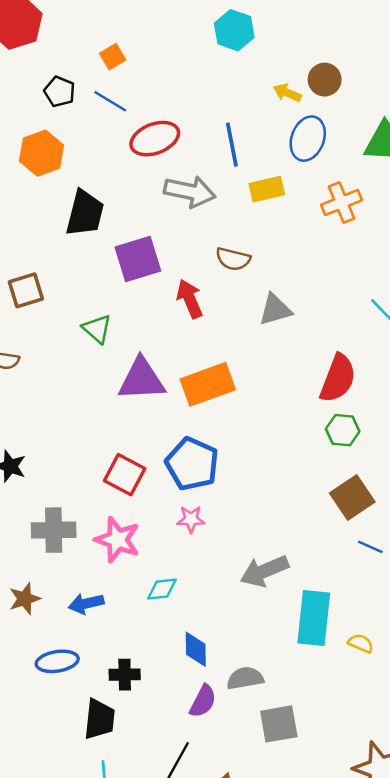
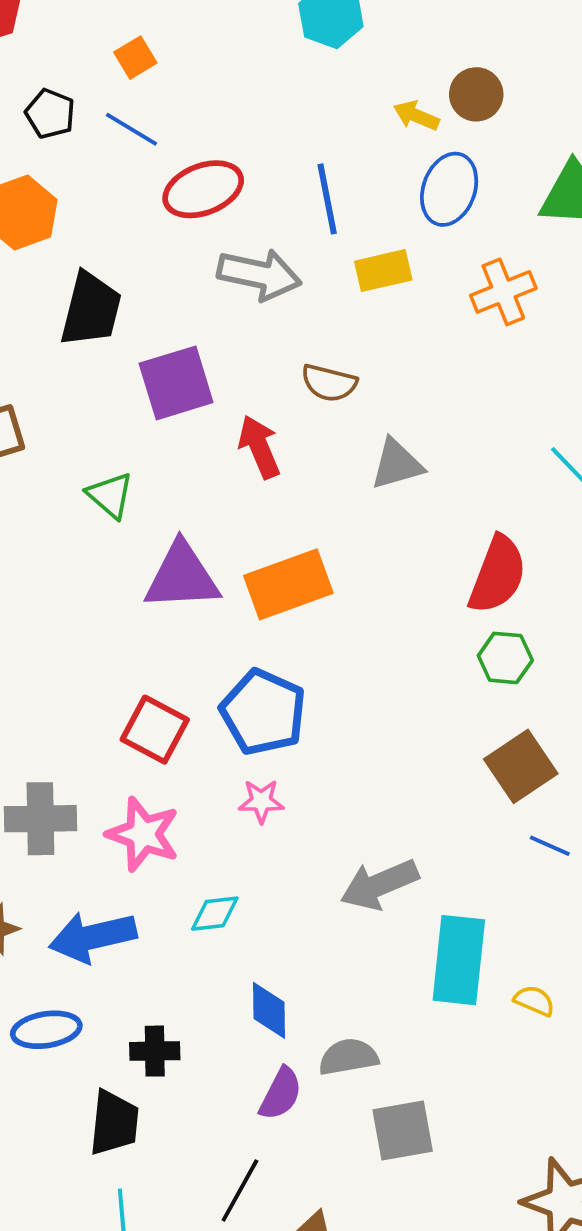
blue arrow: (86, 604) -> (93, 937), size x1.5

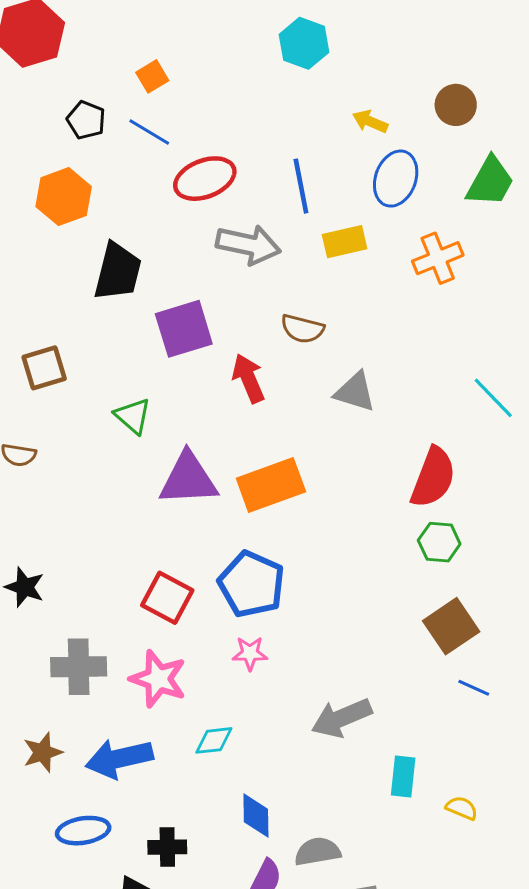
brown circle: (476, 94) -> (456, 105), moved
gray triangle: (397, 464) -> (355, 392), turned 33
cyan rectangle: (459, 960) -> (403, 776), size x0.6

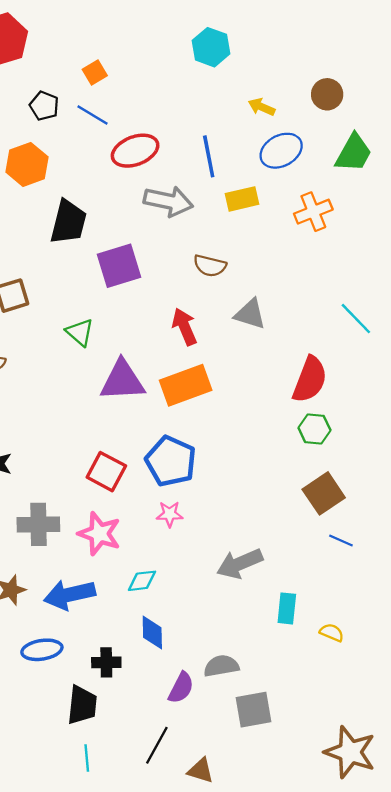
blue ellipse: (396, 179) -> (281, 151), turned 42
red arrow: (248, 378) -> (185, 327), moved
blue diamond: (256, 816) -> (152, 633), moved

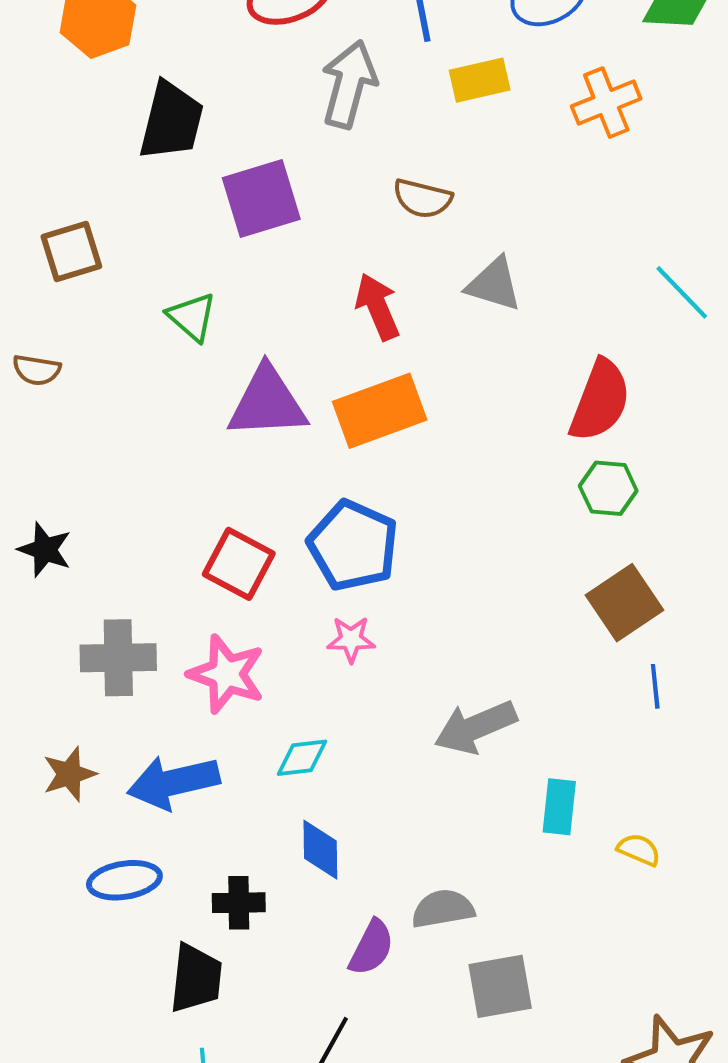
gray arrow: (168, 201) -> (349, 84), turned -87
blue line: (341, 541) -> (655, 686), turned 60

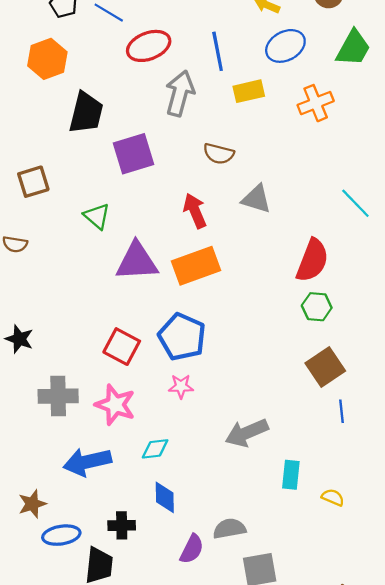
brown star: (69, 774) -> (32, 504), moved
blue ellipse: (124, 880) -> (61, 535), moved

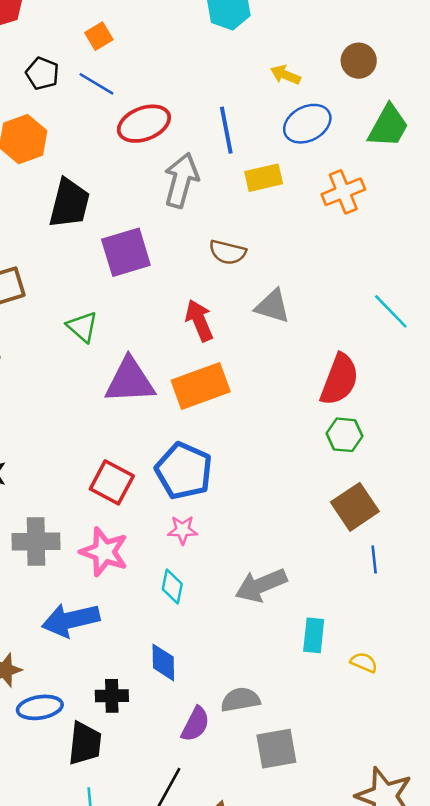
cyan diamond: (155, 449) -> (172, 587), moved, turned -72

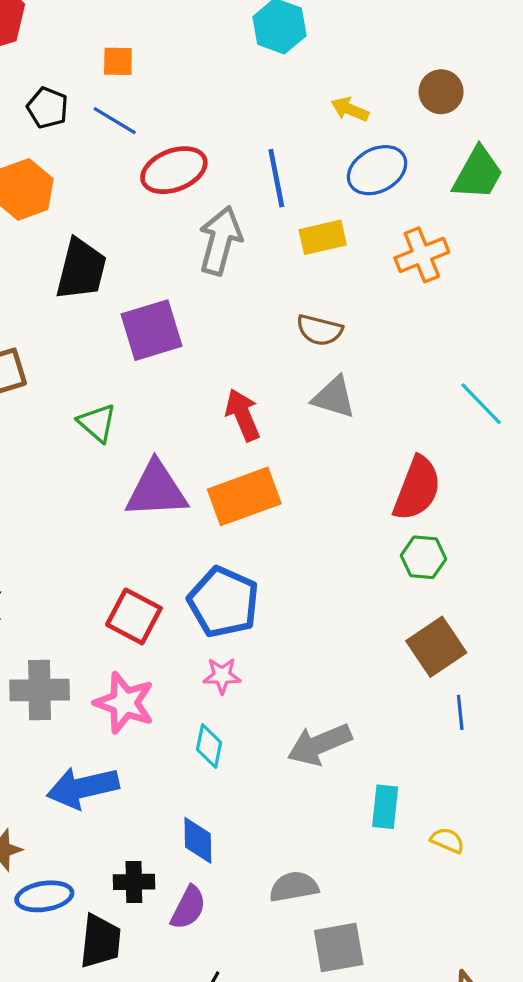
orange square: (99, 36) -> (118, 61), turned 32
brown semicircle: (228, 252) -> (319, 330), moved
purple semicircle: (195, 724) -> (188, 908), moved

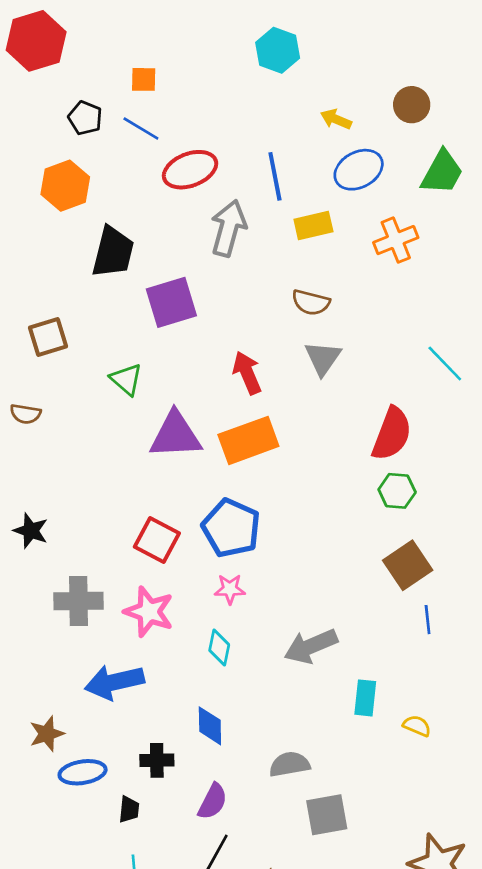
gray triangle: (334, 397) -> (323, 358), turned 48
purple semicircle: (188, 908) -> (213, 801), moved
black trapezoid: (100, 941) -> (129, 809), size x0.6

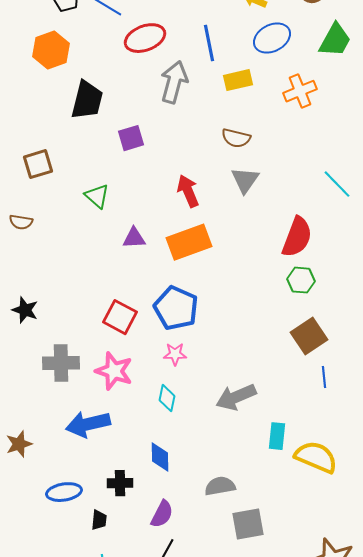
purple square: (171, 302) -> (131, 138), size x0.7
purple triangle: (175, 435) -> (134, 238), size x0.6
yellow semicircle: (417, 726) -> (316, 457), size x2.0
brown star: (47, 734) -> (19, 444), moved

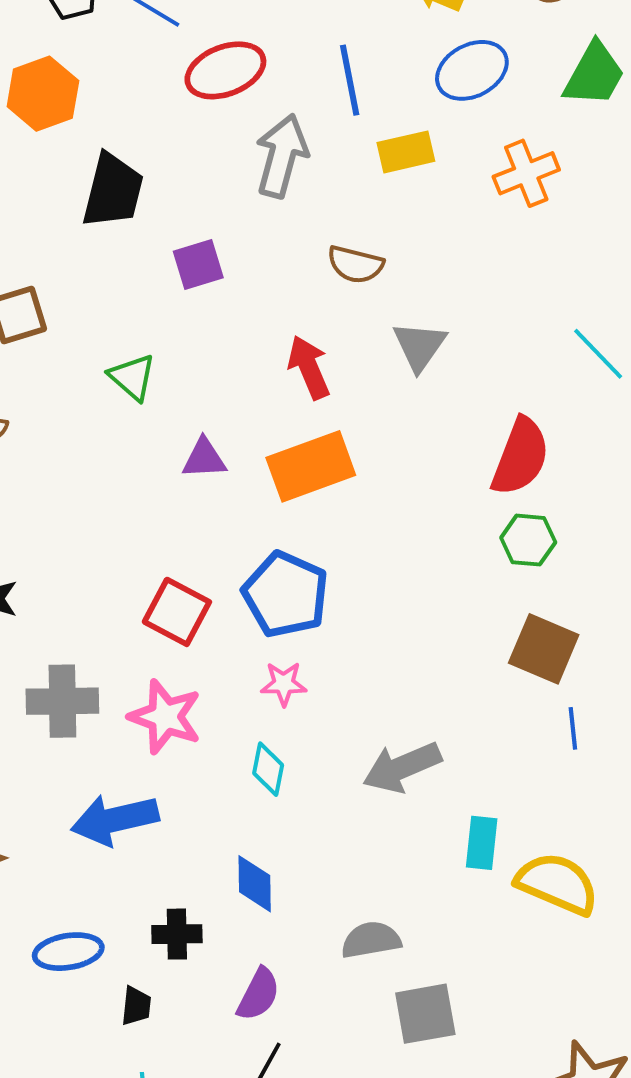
brown semicircle: (236, 138) -> (355, 264), moved
brown square: (309, 336) -> (544, 649), turned -33

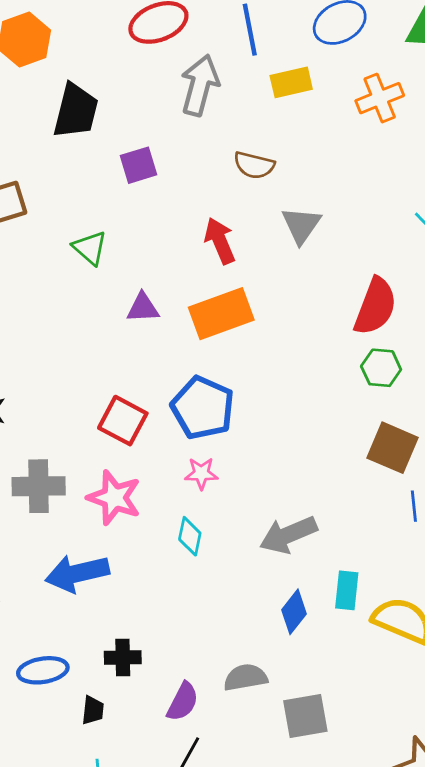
blue diamond: (255, 884) -> (294, 612), moved, turned 39
gray semicircle: (371, 940) -> (246, 677), moved

